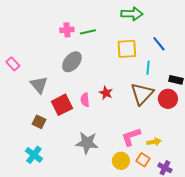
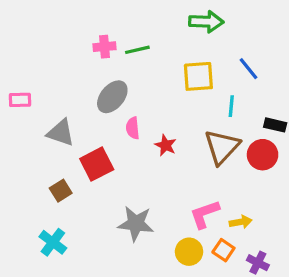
pink rectangle: (13, 64) -> (20, 100), turned -48
gray triangle: (39, 85) -> (61, 133), turned -30
pink semicircle: (85, 100) -> (133, 128), moved
brown square: (39, 122) -> (61, 191), turned 32

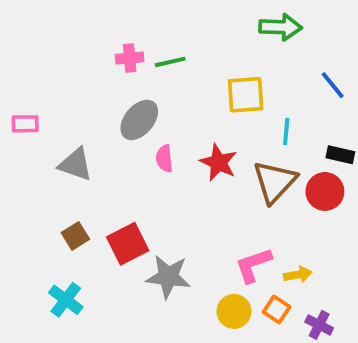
green arrow: (206, 22) -> (280, 27), moved
blue line: (248, 69) -> (333, 85), moved
red star: (166, 145) -> (219, 162), moved, size x1.4
red square: (97, 164) -> (128, 244), moved

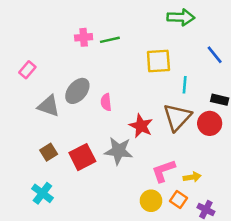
gray ellipse: (139, 120) -> (77, 91), moved
pink rectangle: (25, 124) -> (27, 70), moved, turned -49
red star: (219, 162) -> (141, 126), moved
gray star: (168, 277) -> (119, 151), moved

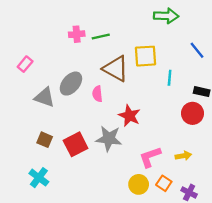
brown triangle: (177, 117) -> (116, 69), moved, turned -44
brown square: (49, 152) -> (45, 140), turned -35
yellow arrow: (192, 177) -> (183, 156), moved

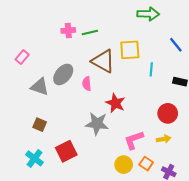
red circle: (192, 113) -> (168, 113), moved
red square: (76, 144) -> (66, 151), moved

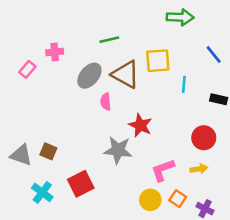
pink cross: (68, 30) -> (55, 52), moved
gray ellipse: (63, 74) -> (89, 76), moved
gray triangle: (40, 87) -> (21, 155), moved

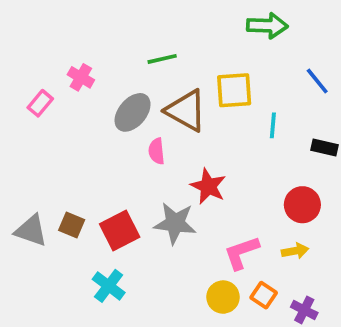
pink cross: (55, 52) -> (81, 77), turned 35
red square: (81, 184) -> (120, 231), moved
cyan cross: (42, 192) -> (109, 286), moved

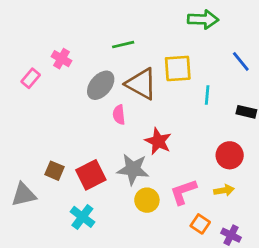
gray triangle: (31, 231) -> (24, 195), moved, turned -32
yellow circle: (223, 297) -> (147, 200), moved

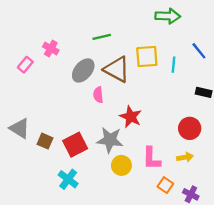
cyan line: (207, 95) -> (173, 65), moved
pink L-shape: (183, 192) -> (151, 158), turned -70
gray triangle: (24, 195) -> (20, 128), moved, turned 45

